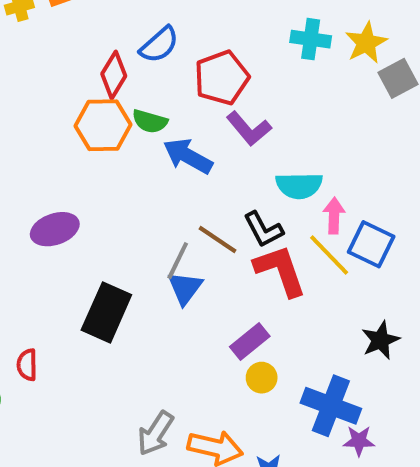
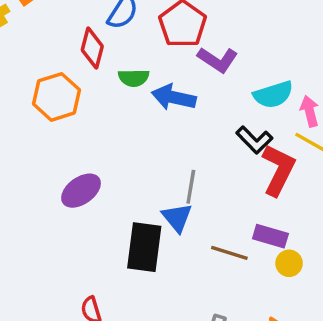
orange hexagon: (103, 125) -> (57, 97), moved
brown line: (217, 239) -> (229, 253), moved
red L-shape: (280, 271) -> (278, 170), turned 62
blue triangle: (185, 288) -> (177, 218), moved
purple rectangle: (250, 341) -> (270, 236), turned 72

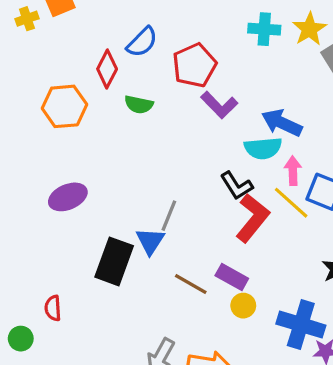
blue arrow: (174, 97) -> (282, 123), moved

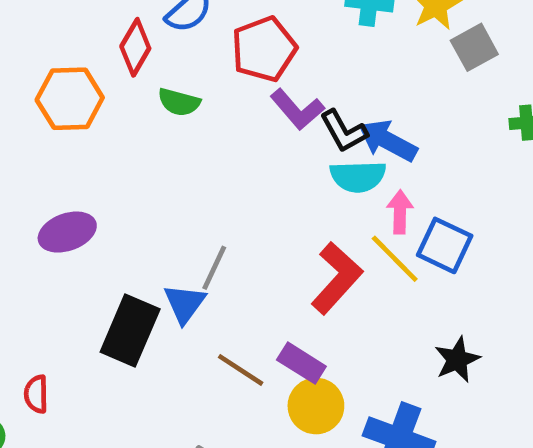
black L-shape: (237, 186) -> (344, 131), moved
yellow circle: (243, 306) -> (316, 406), size x1.5

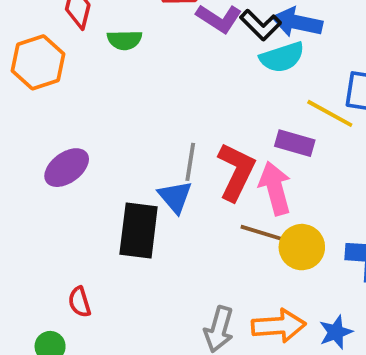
pink arrow: (400, 212) -> (275, 188), moved, size x1.5
red L-shape: (337, 278) -> (236, 172), moved
purple rectangle: (301, 363) -> (295, 143), moved
brown line: (241, 370) -> (261, 233), moved

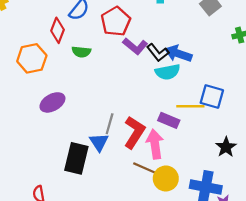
yellow line: (330, 113) -> (190, 106), turned -36
purple ellipse: (67, 168) -> (52, 102), moved

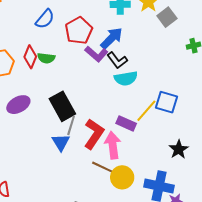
red diamond: (58, 30) -> (30, 57), moved
blue arrow: (178, 54) -> (112, 38), moved, turned 115
yellow line: (190, 106) -> (146, 111), turned -50
black rectangle: (76, 158) -> (62, 106), moved, turned -44

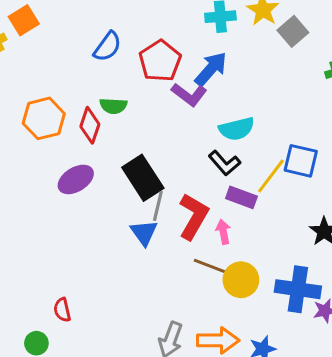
red diamond: (30, 57) -> (90, 125), moved
black L-shape: (117, 60) -> (225, 163), moved
pink arrow: (113, 145) -> (223, 232), size x0.6

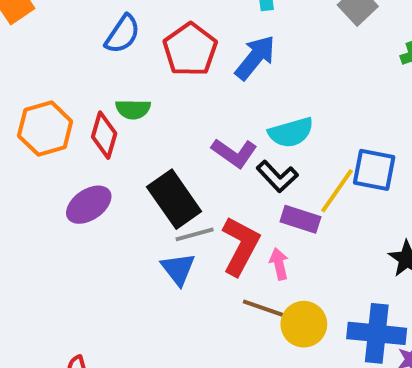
purple L-shape: (189, 95) -> (234, 153), moved
gray line: (158, 206) -> (195, 234), turned 64

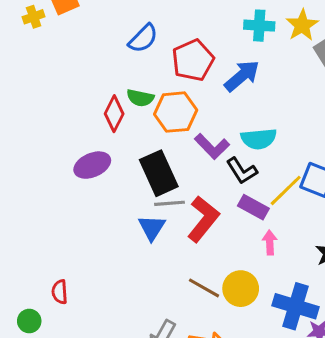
orange hexagon: (45, 129) -> (176, 112), moved
pink arrow: (279, 264) -> (270, 242), moved
brown line: (263, 308) -> (204, 288), moved

